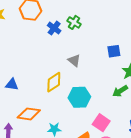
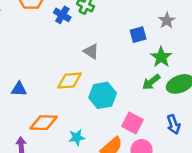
yellow diamond: (54, 82) -> (70, 81), turned 35

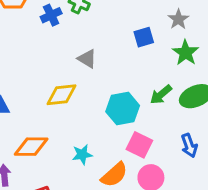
blue cross: (62, 15) -> (51, 15), turned 35
green star: (161, 57) -> (186, 53), moved
cyan hexagon: (103, 95) -> (123, 109), moved
cyan star: (77, 137) -> (82, 155), moved

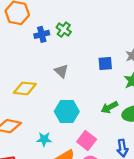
yellow diamond: (62, 95) -> (25, 88), moved
cyan hexagon: (123, 109) -> (67, 112), moved

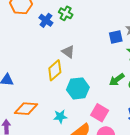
blue cross: (42, 34) -> (46, 20), turned -32
blue square: (105, 64) -> (116, 37), moved
yellow diamond: (25, 88) -> (55, 70), moved, turned -40

